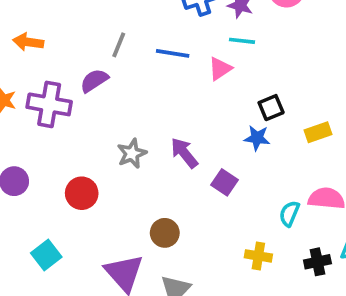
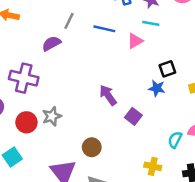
purple cross: (49, 104) -> (24, 78), moved
gray star: (132, 154) -> (52, 116), moved
red circle: (82, 193) -> (26, 122), moved

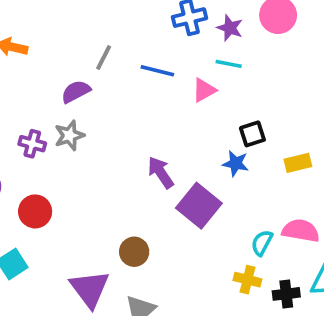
purple cross: (24, 78) -> (32, 144), size x0.6
gray star: (52, 116) -> (69, 135), moved
purple square: (133, 116) -> (199, 206), size x1.6
yellow cross: (153, 166) -> (247, 280), moved

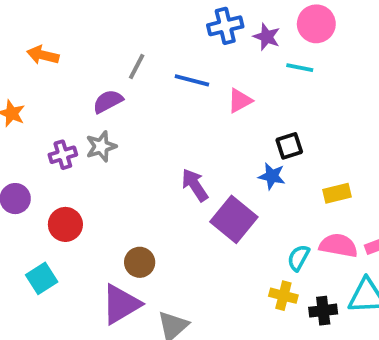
cyan line: (229, 64) -> (300, 68), moved
purple cross: (32, 144) -> (63, 155), turned -32
yellow rectangle: (298, 163) -> (337, 193), moved
brown circle: (134, 252) -> (140, 262), moved
purple triangle: (90, 289) -> (121, 304), turned 36

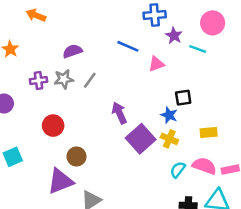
purple star: (267, 37) -> (174, 36), moved
gray line: (137, 67) -> (90, 80), moved
red circle: (65, 224) -> (53, 126), moved
yellow cross: (283, 296) -> (169, 139), moved

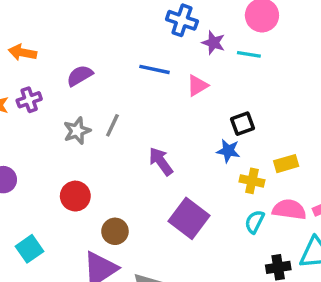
blue cross: (155, 15) -> (182, 20), turned 35
purple semicircle: (73, 51) -> (80, 76), moved
purple cross: (39, 80) -> (29, 100), moved
purple square: (141, 139) -> (189, 218), moved
yellow cross: (169, 139) -> (252, 181), moved

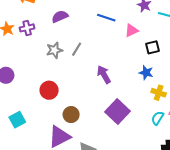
black square: (243, 124) -> (152, 47), moved

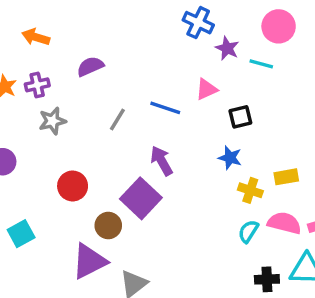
blue line: (106, 18) -> (165, 108), moved
gray star: (54, 50) -> (52, 121), moved
purple square: (117, 112) -> (141, 198), moved

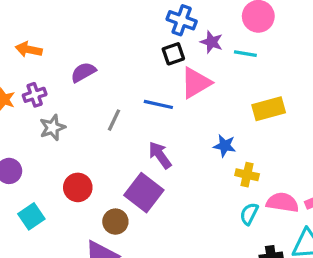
pink triangle: (206, 89) -> (196, 83), size x1.5
black square: (240, 117) -> (173, 54), moved
yellow rectangle: (286, 177) -> (269, 109), moved, size x1.4
cyan square: (21, 234) -> (31, 216), moved

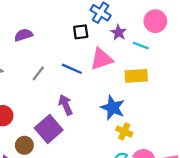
black square: (173, 54) -> (81, 32), moved
yellow rectangle: (269, 109) -> (136, 76), moved
blue star: (225, 146) -> (113, 108), size x1.5

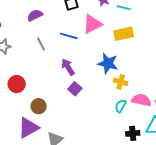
purple semicircle: (23, 35) -> (35, 15), moved
gray line: (38, 73) -> (41, 44), turned -56
purple square: (49, 129) -> (75, 89), moved, size x0.6

